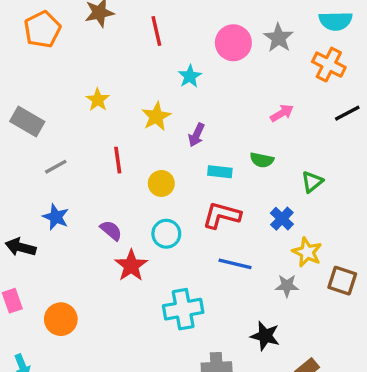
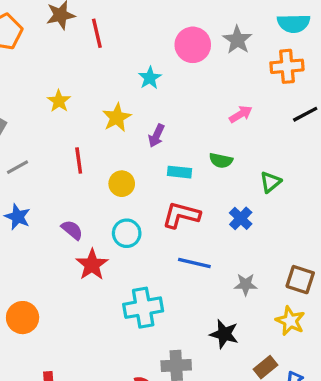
red line: (156, 31) -> (97, 33), moved
orange cross: (329, 65) -> (287, 66), turned -32
yellow star: (307, 252) -> (290, 321), moved

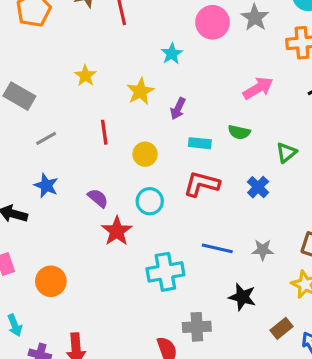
pink arrow: (241, 114) -> (258, 88), size x1.4
blue line: (194, 263) -> (217, 248), moved

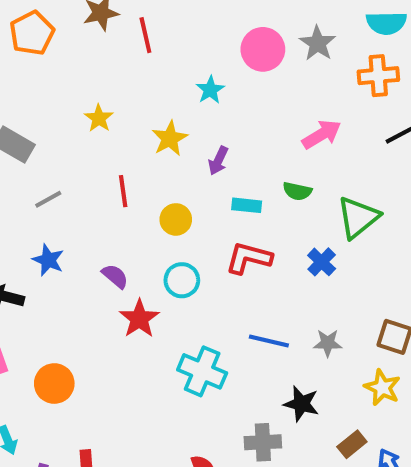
green triangle: (286, 153) -> (358, 217), size x1.6
cyan cross: (165, 272) -> (202, 371), turned 33
gray cross: (197, 327) -> (263, 442), moved

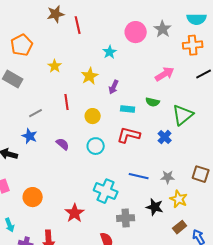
orange pentagon: (32, 33) -> (22, 45), moved
gray line: (48, 199) -> (36, 113), moved
red star: (139, 319) -> (75, 213), moved
yellow star: (382, 388) -> (179, 199), moved
gray cross: (263, 442) -> (126, 218), moved

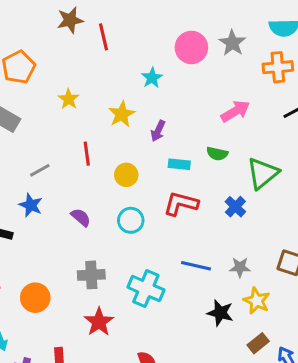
gray cross: (126, 218) -> (91, 275), moved

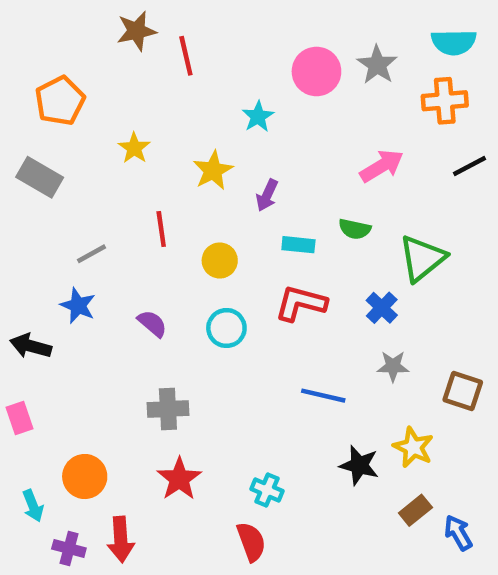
gray star: (240, 267) -> (393, 366), moved
cyan cross: (146, 289) -> (267, 490), moved, size x0.6
orange circle: (35, 298) -> (85, 477), moved

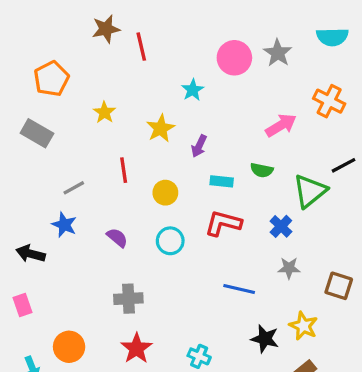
orange cross: (445, 101) -> (329, 101), moved, turned 32
black line: (469, 166) -> (344, 165), moved

